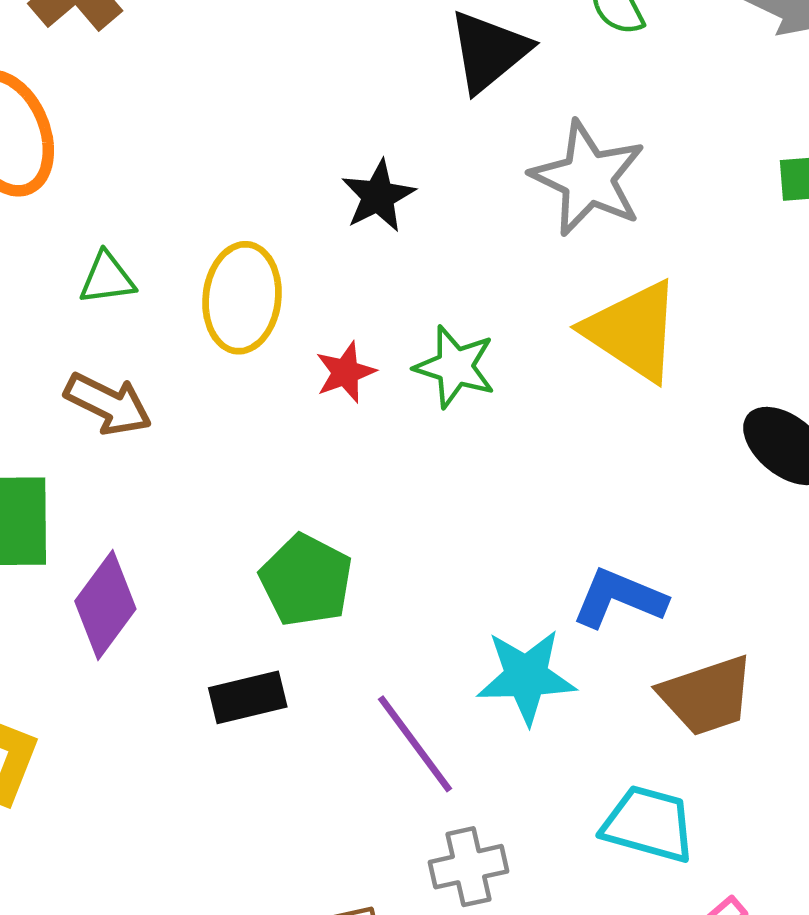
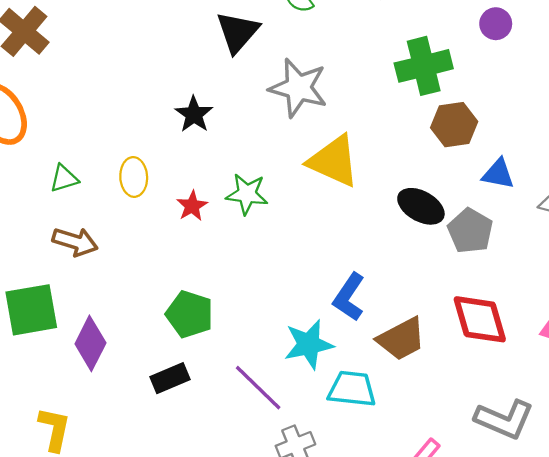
yellow ellipse: (242, 298) -> (134, 177), size x0.7
blue L-shape: (619, 598) -> (349, 297), turned -69
cyan trapezoid: (649, 824) -> (352, 389), moved

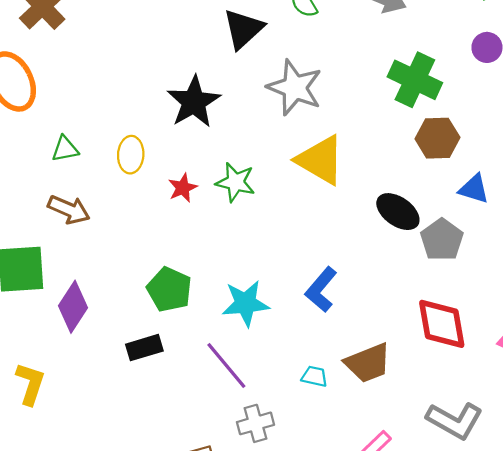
green cross: (424, 66) -> (415, 80), turned 33
black star: (194, 114) -> (194, 102), size x1.5
brown trapezoid: (401, 339) -> (368, 363), moved
cyan star: (309, 344) -> (246, 303), moved
cyan trapezoid: (352, 389) -> (314, 376), size x0.6

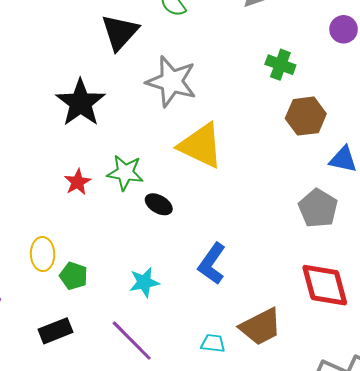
green cross: (415, 80) -> (280, 65), size x0.6
yellow ellipse: (131, 155) -> (43, 254), moved
black ellipse: (398, 212) -> (159, 204), moved, size x0.7
green pentagon: (169, 289) -> (74, 276), size x0.7
cyan star: (246, 303) -> (144, 282), size x0.7

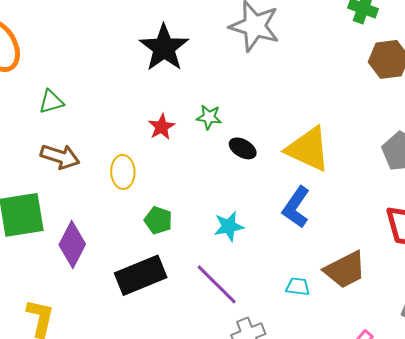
yellow triangle: (201, 146) -> (308, 149), moved
green star: (125, 173) -> (209, 117), size x0.7
yellow ellipse: (43, 254) -> (123, 172), moved
black rectangle: (55, 331) -> (141, 275), size x1.5

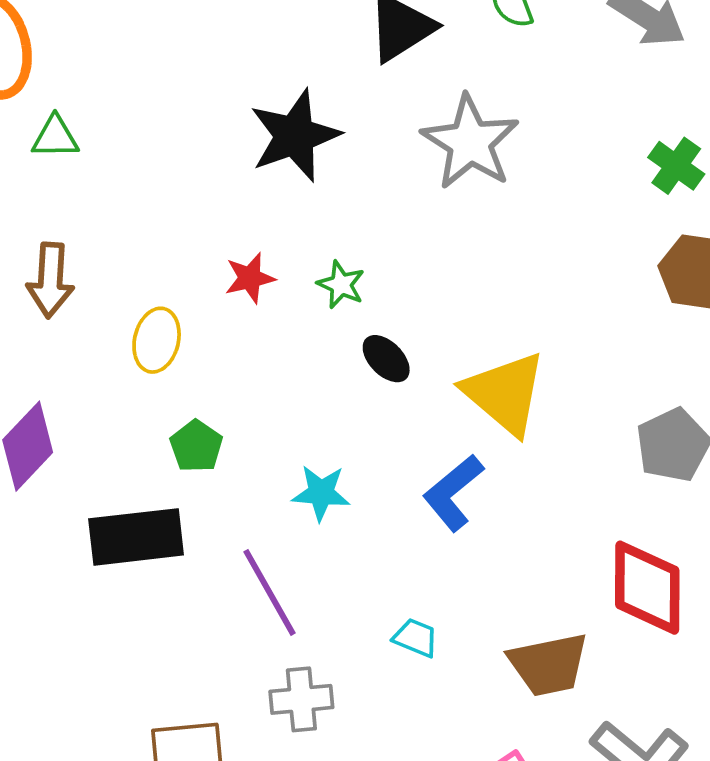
green triangle: (51, 102) -> (55, 137), moved
brown arrow: (60, 157) -> (50, 280), turned 60
brown trapezoid: (345, 270) -> (549, 664), moved

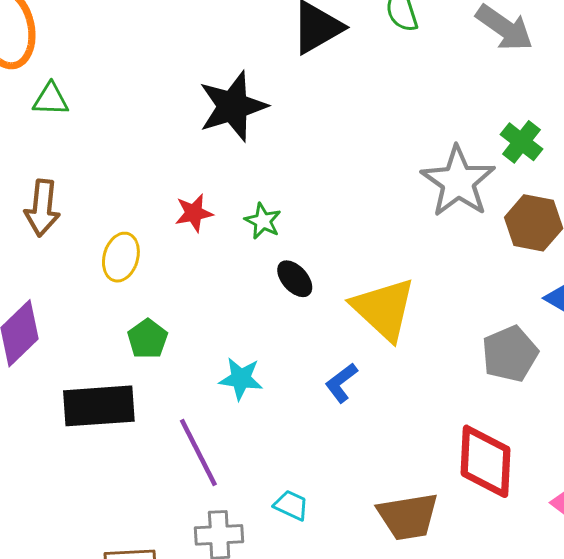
gray star: (470, 142) -> (458, 182), moved
blue L-shape: (453, 493) -> (341, 383), size x0.7
cyan trapezoid: (416, 638) -> (291, 505), moved

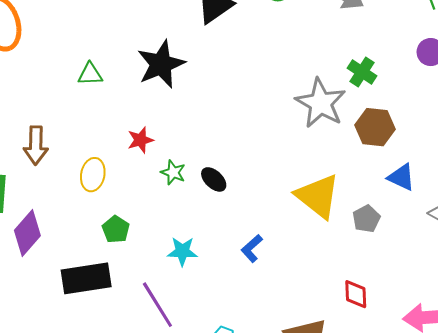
green triangle: (51, 99) -> (90, 74), moved
green star: (263, 221) -> (173, 172), moved
yellow triangle: (384, 309) -> (318, 196), moved
gray pentagon: (510, 354) -> (366, 219), size x0.7
red diamond: (486, 461) -> (356, 294), size x0.6

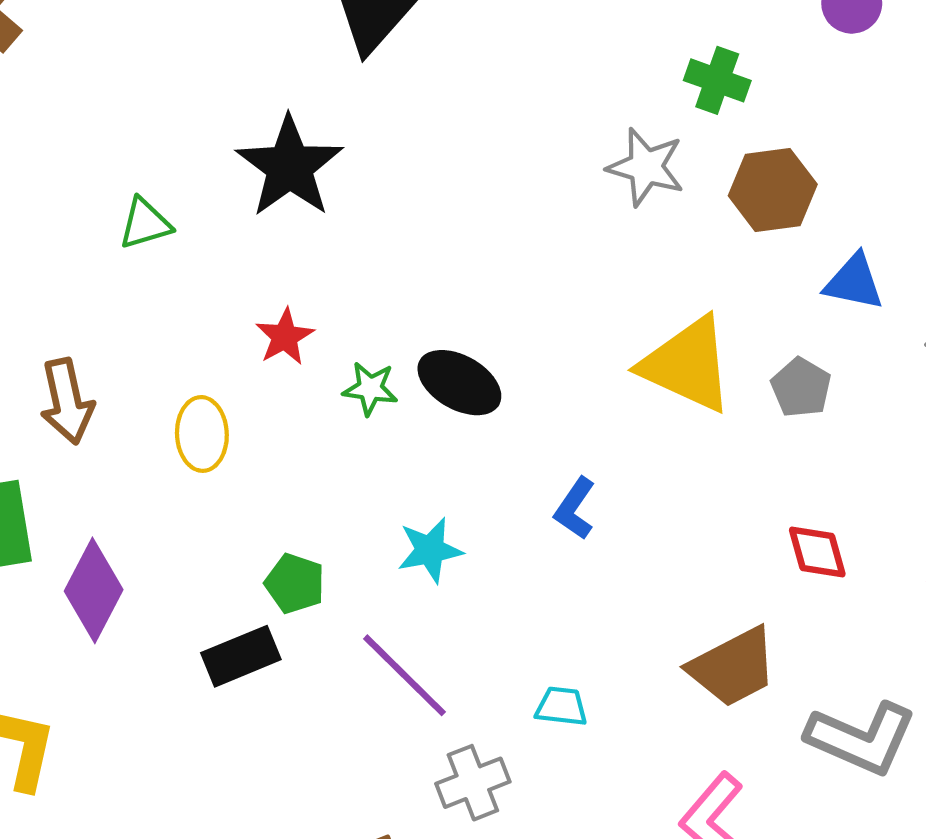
gray star: (321, 103) -> (646, 167), size x0.7
black ellipse: (214, 179) -> (459, 383), size x1.4
green pentagon: (116, 229) -> (295, 584), moved
black rectangle: (86, 278) -> (241, 656), size x0.7

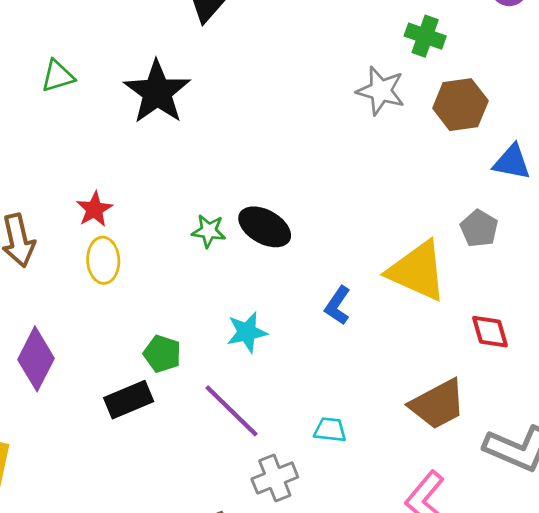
green triangle: (145, 224) -> (58, 76), moved
red star: (285, 337) -> (94, 209), moved
yellow triangle: (687, 365) -> (417, 271), moved

